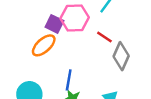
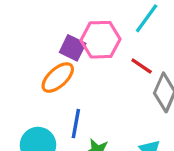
blue line: (69, 80) -> (76, 124), moved

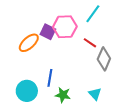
orange ellipse: (58, 78) -> (29, 43), moved

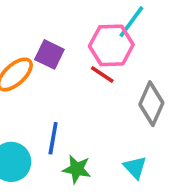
pink hexagon: (65, 27) -> (111, 45), moved
red line: (90, 43) -> (102, 74), moved

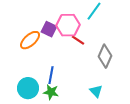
pink hexagon: (111, 45) -> (68, 25), moved
green star: (77, 169) -> (51, 92), moved

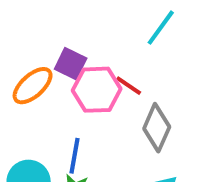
pink hexagon: (68, 25) -> (97, 90), moved
gray diamond: (105, 56) -> (157, 128), moved

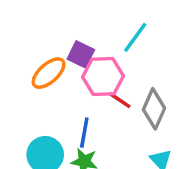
cyan line: (161, 28) -> (135, 37), moved
red line: (129, 86) -> (120, 100), moved

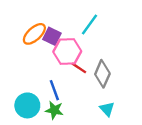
orange ellipse: (49, 73) -> (34, 34), moved
blue line: (84, 133) -> (54, 90), turned -30

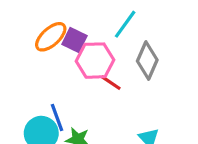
gray diamond: (102, 74) -> (147, 61), moved
blue line: (54, 90) -> (57, 117), moved

